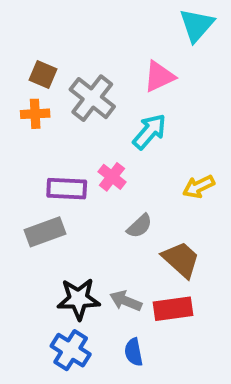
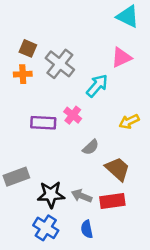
cyan triangle: (197, 25) -> (128, 16), turned -45
pink triangle: (159, 76) -> (121, 57), moved
gray rectangle: (45, 232) -> (16, 177), moved

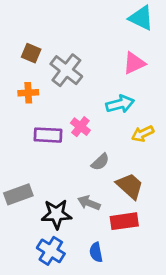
orange cross: (23, 74) -> (28, 93), moved
cyan arrow: (97, 86) -> (120, 104), moved, turned 35
gray arrow: (82, 196) -> (89, 203), moved

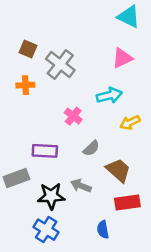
purple rectangle: (48, 135) -> (45, 151), moved
red rectangle: (124, 221) -> (127, 203), moved
blue semicircle: (96, 252) -> (103, 230), moved

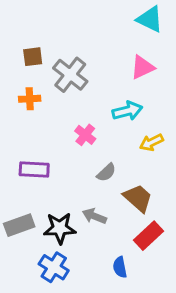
brown square: (28, 49) -> (33, 57), turned -30
purple rectangle: (45, 151) -> (34, 169), moved
gray rectangle: (16, 178) -> (19, 225), moved
red rectangle: (127, 203) -> (148, 236), turned -35

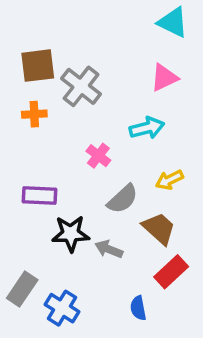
brown square: (33, 57) -> (38, 66), size x1.5
yellow arrow: (151, 142) -> (169, 180), moved
gray semicircle: (106, 172) -> (123, 199), size x1.4
gray rectangle: (19, 225) -> (22, 289), moved, turned -36
black star: (60, 228) -> (71, 234), moved

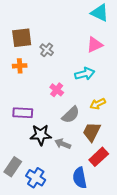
gray cross: (81, 86) -> (47, 50), size x0.6
brown trapezoid: (159, 228) -> (92, 132), turned -105
blue semicircle: (138, 308) -> (80, 178), size x1.5

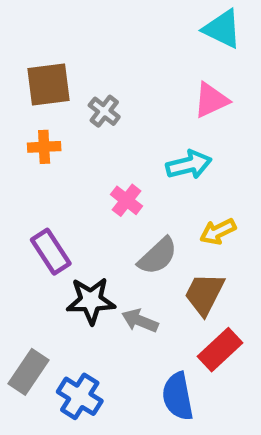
purple rectangle: (23, 113) -> (51, 252), turned 54

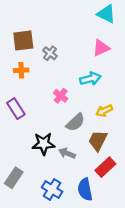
purple rectangle: (51, 252) -> (16, 109), moved
blue cross: (80, 396) -> (52, 189), moved

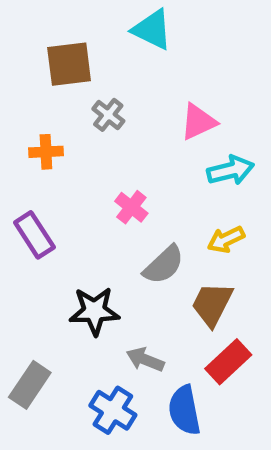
cyan triangle: (106, 14) -> (152, 30), moved
brown square: (23, 40) -> (69, 64), moved
pink triangle: (101, 48) -> (198, 122), moved
cyan arrow: (90, 79) -> (231, 170), moved
gray arrow: (67, 153) -> (145, 359), moved

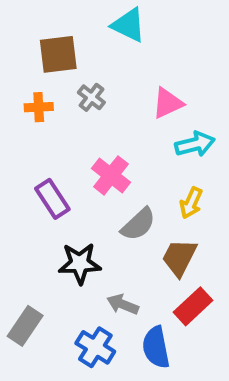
orange cross: (46, 152) -> (39, 107), moved
pink cross: (131, 207) -> (111, 175), size x1.4
purple rectangle: (34, 235) -> (52, 199), moved
yellow arrow: (226, 240) -> (191, 203), turned -40

